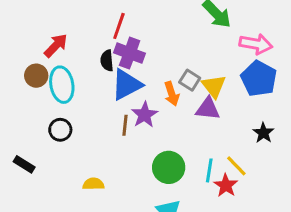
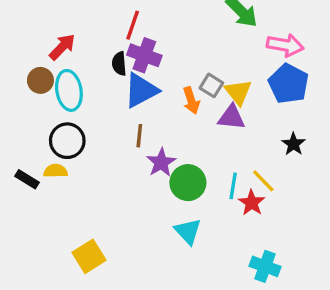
purple star: (145, 115) -> (161, 162), moved
black circle: (60, 130) -> (67, 141), size x1.4
yellow semicircle: (93, 184) -> (56, 171), moved

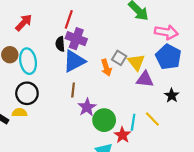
red arrow: (62, 47) -> (24, 23), moved
purple triangle: (231, 117) -> (145, 79), moved
red star: (252, 203) -> (122, 135), moved

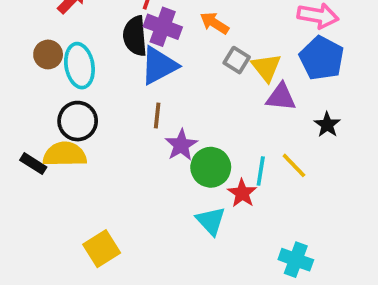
black semicircle: (60, 44) -> (135, 36), size x1.5
orange arrow: (106, 68) -> (214, 23), moved, turned 140
yellow semicircle: (19, 113) -> (65, 154), size x1.6

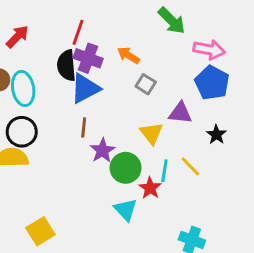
yellow triangle: (266, 67) -> (151, 133), moved

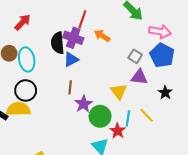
red line: (78, 32) -> (82, 19), moved
gray square: (146, 84) -> (135, 56), moved
blue triangle: (85, 89) -> (71, 59), size x0.7

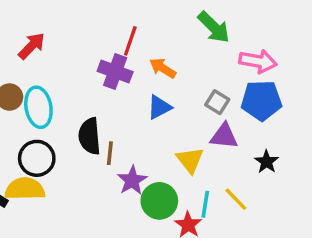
black semicircle: (58, 43) -> (90, 136), moved
blue pentagon: (162, 55) -> (261, 100), turned -30
blue triangle: (71, 59) -> (159, 107), moved

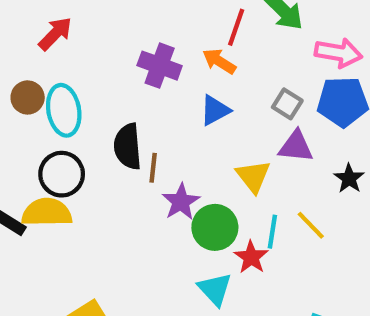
red line: (130, 41) -> (236, 27), moved

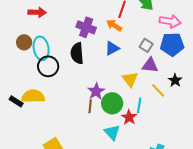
red arrow: (55, 34) -> (37, 12), turned 48
black semicircle: (128, 146) -> (77, 53), moved
brown line: (153, 168) -> (90, 106), moved
black circle: (62, 174) -> (48, 66), moved
yellow line: (311, 225) -> (158, 90), moved

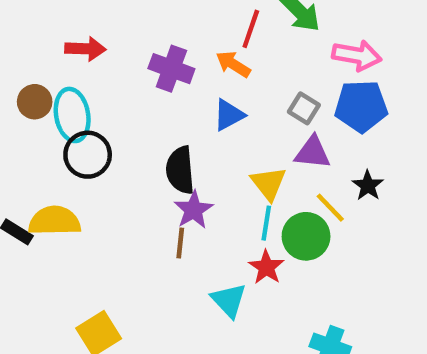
red arrow: (37, 12) -> (85, 49), moved
black semicircle: (77, 53) -> (180, 170), moved
green circle: (112, 103) -> (306, 236), moved
cyan line: (139, 105) -> (266, 223), moved

